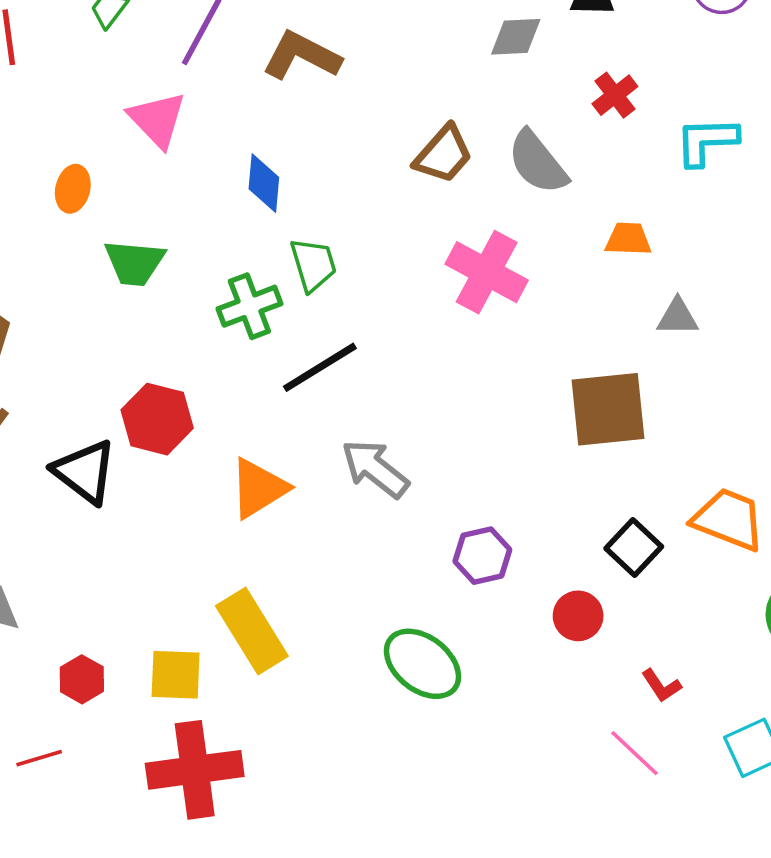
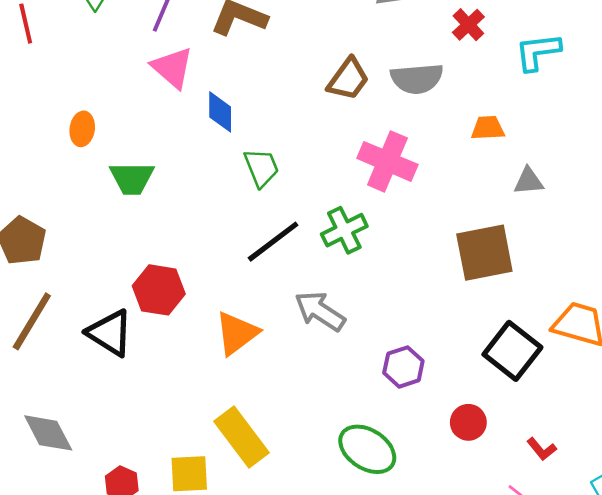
pink triangle: (157, 119) -> (172, 68), moved
gray semicircle: (538, 162) -> (417, 79), turned -51
green cross: (249, 306) -> (344, 230), moved
black square: (634, 547) -> (512, 351), size x1.4
red circle: (578, 616) -> (468, 422), moved

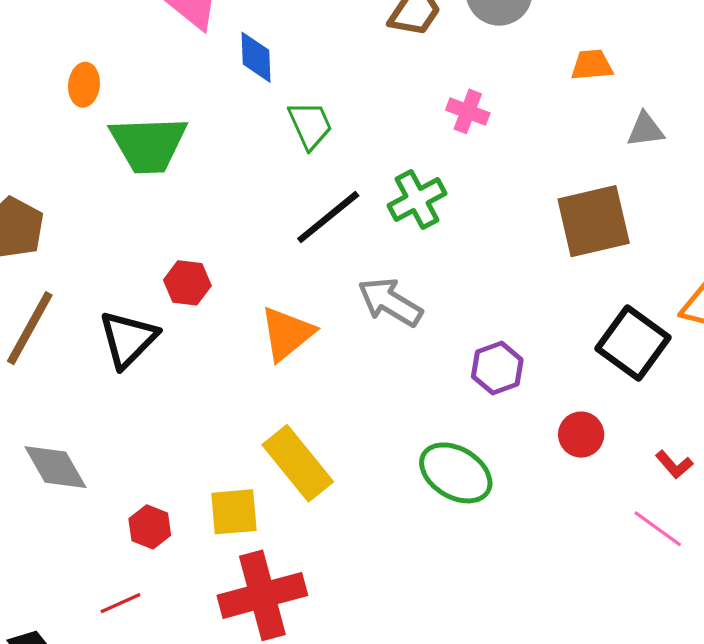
pink cross: (387, 161) -> (468, 111), size x0.6
green trapezoid: (132, 178) -> (148, 144), size x1.4
red hexagon: (159, 290) -> (187, 283), size x0.7
black triangle: (110, 333) -> (128, 339), turned 45

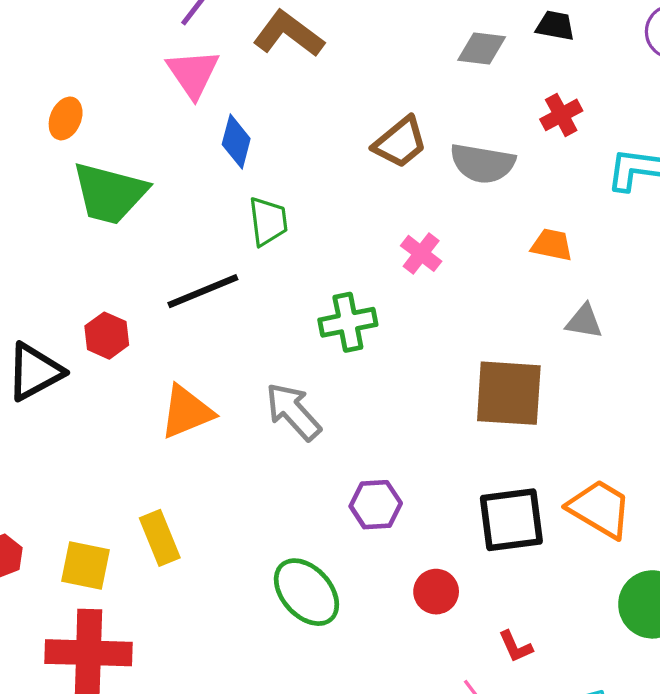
black line: (328, 217) -> (203, 291), moved
black square: (633, 343) -> (511, 520), turned 30
yellow rectangle: (298, 463) -> (160, 538), size x0.7

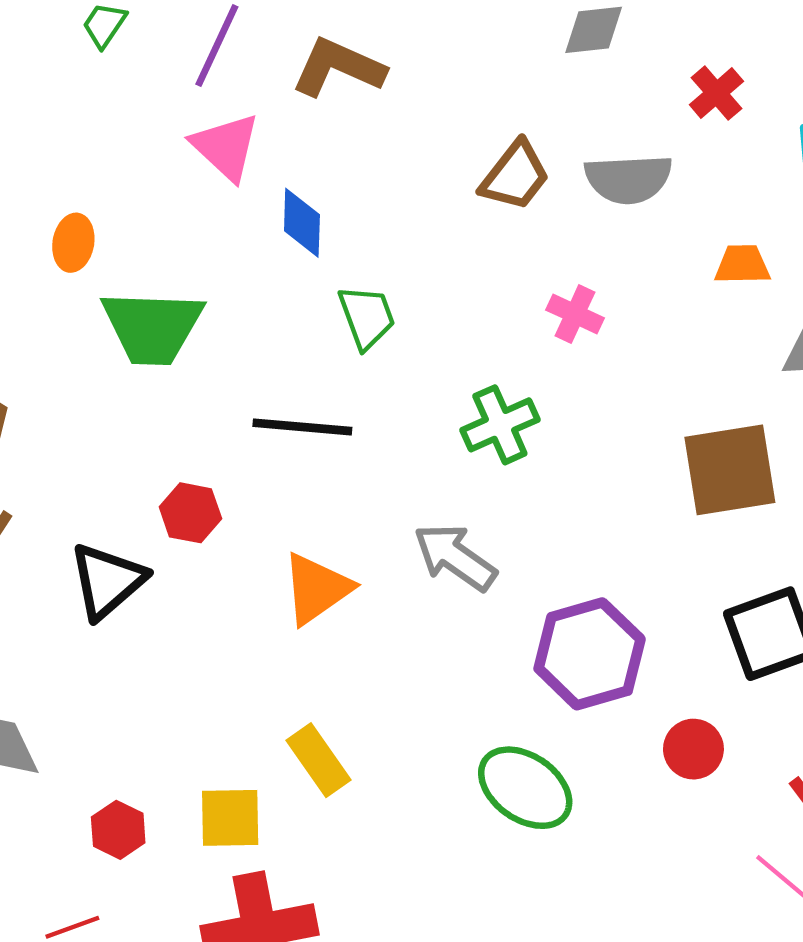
black line: (203, 291) -> (302, 427), turned 40
purple hexagon: (376, 505) -> (590, 654), size x1.6

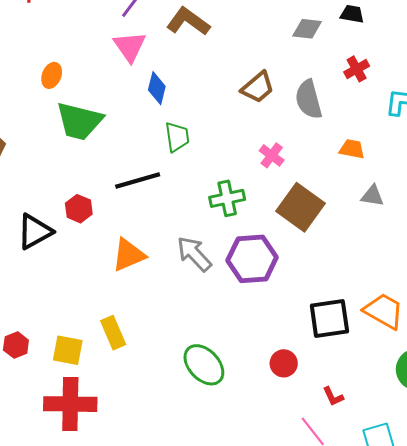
gray semicircle: (628, 179) -> (309, 99), turned 66
black line: (302, 427) -> (138, 180), turned -33
brown square: (730, 470) -> (301, 207), moved, turned 33
purple hexagon: (590, 654) -> (252, 259), moved

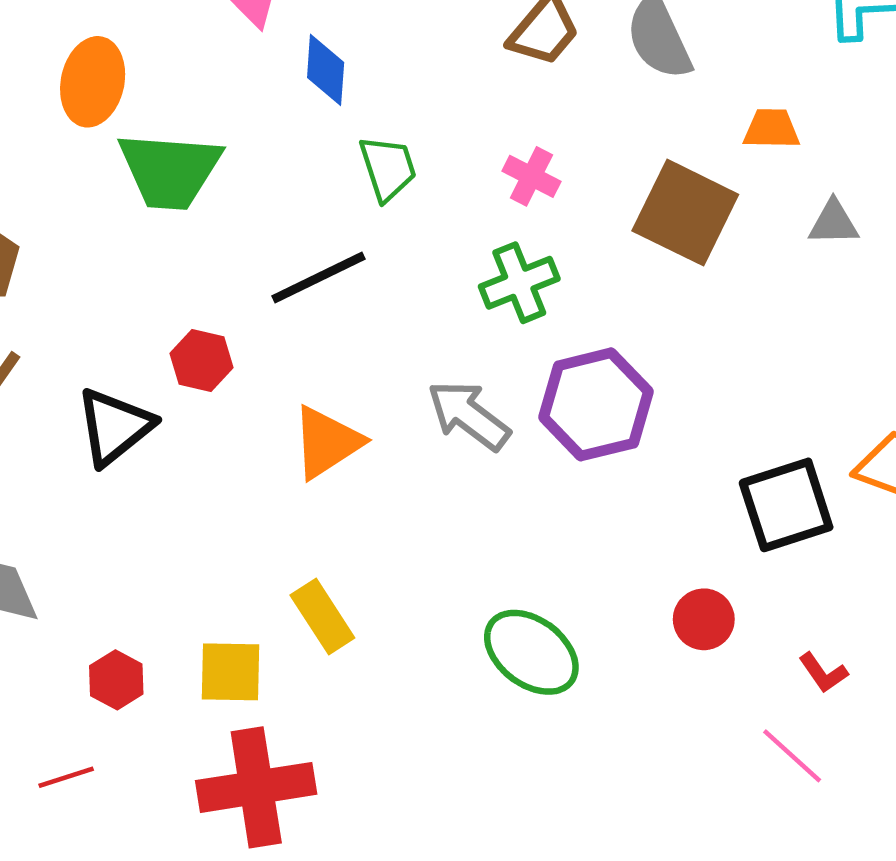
orange ellipse: (52, 75) -> (93, 82), size x1.5
pink cross: (272, 155) -> (531, 176), moved
brown square: (301, 207) -> (685, 213), moved

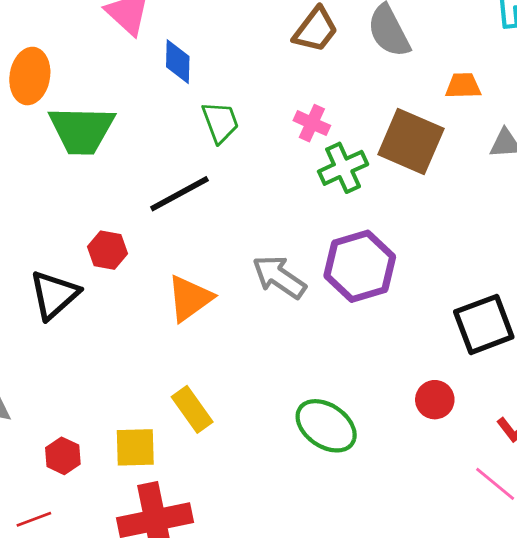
green cross: (519, 283) -> (343, 168), moved

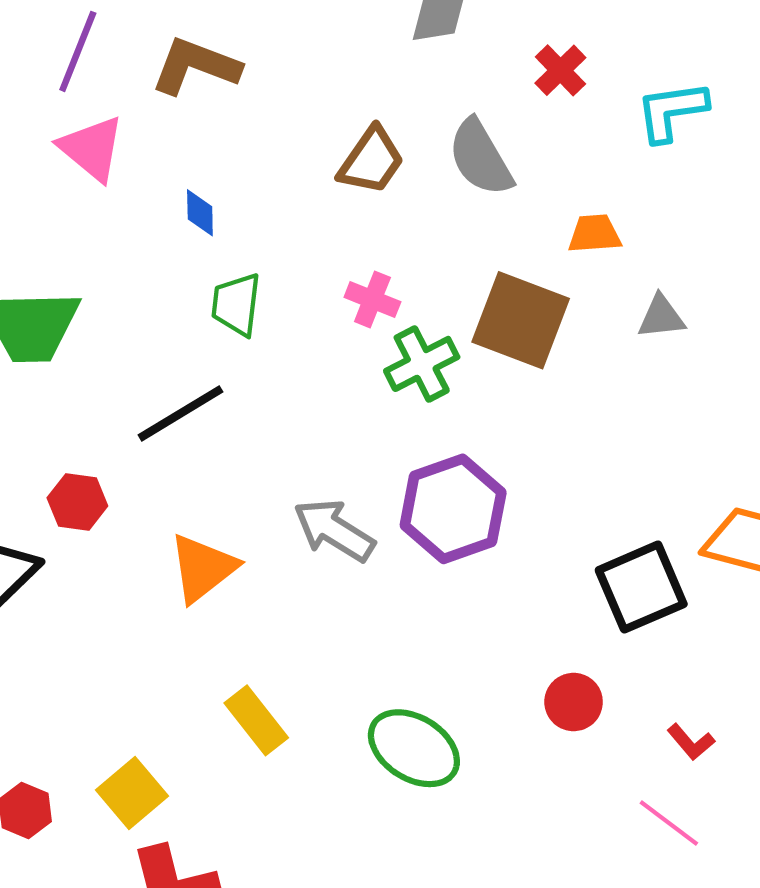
blue diamond: (178, 62) -> (200, 213), moved, size x0.7
green trapezoid: (220, 122) -> (236, 304), turned -150
yellow rectangle: (192, 409) -> (256, 720), moved
yellow square: (135, 447) -> (132, 793), turned -36

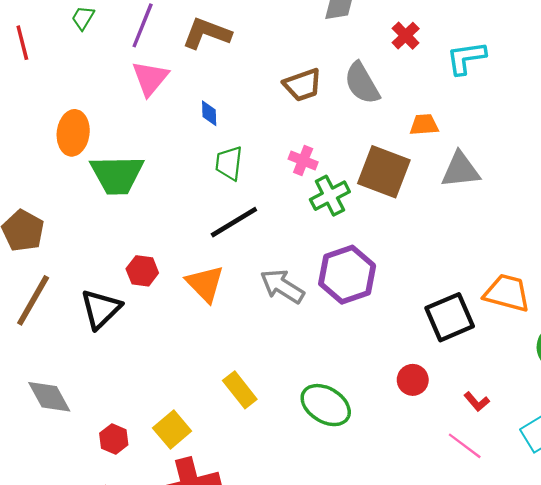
pink triangle: (92, 148) -> (150, 78), turned 30
brown trapezoid: (371, 161) -> (303, 85), turned 36
gray triangle: (661, 317) -> (460, 170), size x1.5
black line: (180, 413) -> (234, 222), moved
orange triangle: (203, 568) -> (205, 284), moved, turned -36

